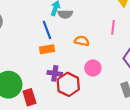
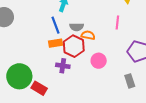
gray semicircle: (65, 14) -> (77, 27), moved
red hexagon: (68, 84) -> (74, 46), moved
red rectangle: (29, 97) -> (39, 88), turned -42

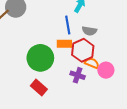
orange semicircle: (88, 35) -> (92, 63), moved
purple cross: (63, 66) -> (78, 75), moved
green circle: (19, 76) -> (40, 58), moved

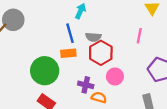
red hexagon: (83, 50) -> (101, 53), moved
orange semicircle: (92, 63) -> (99, 97), moved

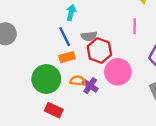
pink circle: (115, 77) -> (118, 72), size x1.5
purple cross: (86, 85) -> (90, 86), turned 32
orange semicircle: (99, 97) -> (78, 81), moved

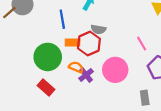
pink line: (135, 26) -> (142, 44), moved, turned -48
blue line: (65, 37) -> (62, 19), moved
red hexagon: (99, 51) -> (89, 43), moved

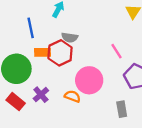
orange semicircle: (76, 67) -> (72, 96), moved
purple cross: (86, 75) -> (41, 95), moved

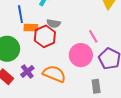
orange rectangle: (42, 52) -> (31, 28), moved
pink circle: (89, 80) -> (81, 55), moved
orange semicircle: (72, 96) -> (54, 74), size x1.6

